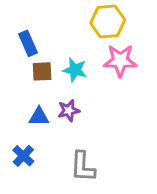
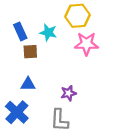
cyan star: (75, 70) -> (48, 33), moved
purple star: (69, 110) -> (68, 93), moved
blue cross: (23, 156) -> (17, 112), size x1.5

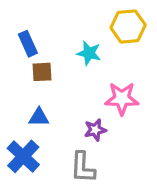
yellow hexagon: (77, 16) -> (128, 26), moved
cyan star: (48, 33) -> (89, 53), moved
pink star: (86, 44) -> (122, 99), moved

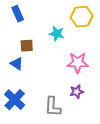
blue rectangle: (28, 44) -> (18, 14), moved
blue triangle: (39, 117) -> (17, 64), moved, turned 32
purple star: (95, 130) -> (77, 92), moved

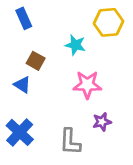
brown square: (27, 46) -> (36, 61), turned 32
pink star: (78, 63) -> (87, 85), moved

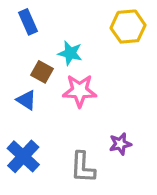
cyan star: (75, 45) -> (70, 53), moved
pink star: (87, 85) -> (80, 91), moved

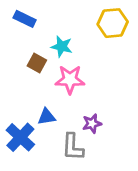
blue rectangle: (28, 22) -> (25, 19), turned -40
blue triangle: (26, 100) -> (47, 117), moved, turned -42
purple star: (120, 144) -> (92, 124), moved

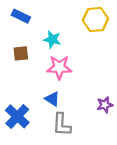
brown square: (37, 63) -> (21, 53), moved, turned -35
blue triangle: (47, 117) -> (52, 99), moved, turned 42
purple star: (92, 124) -> (105, 105), moved

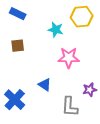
cyan star: (52, 39) -> (56, 30), moved
pink star: (59, 67) -> (69, 58), moved
gray L-shape: (62, 125) -> (70, 107), moved

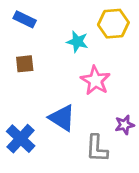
pink star: (69, 58) -> (95, 80), turned 30
blue triangle: (45, 85) -> (62, 118), size x1.5

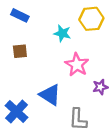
purple star: (125, 125) -> (100, 87), moved

